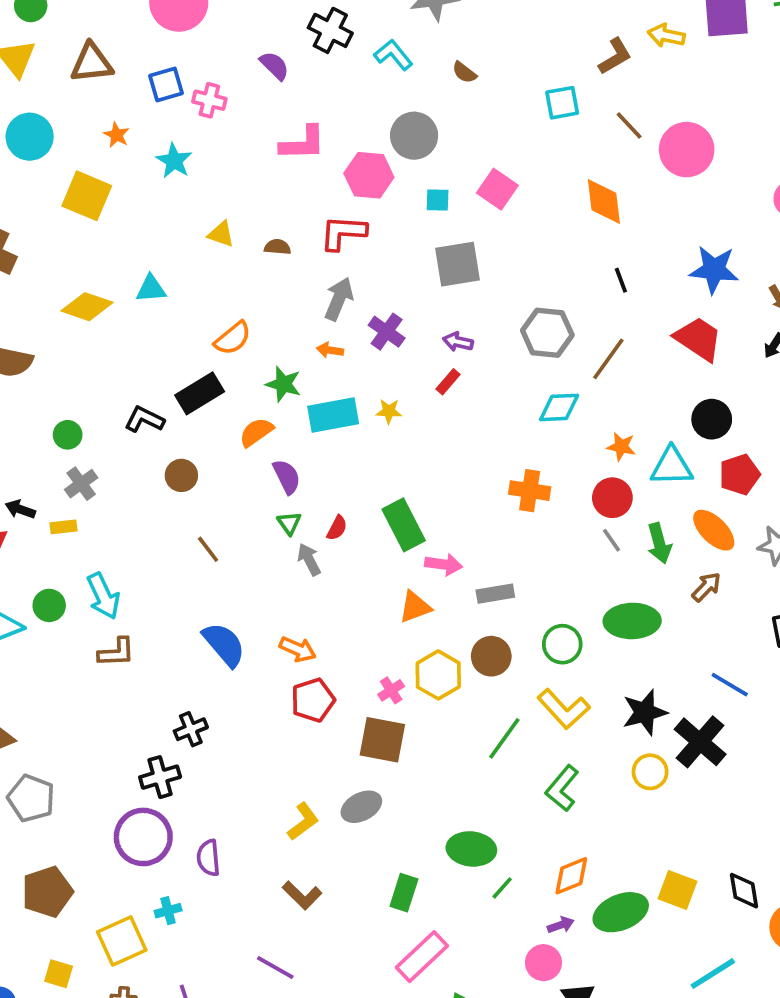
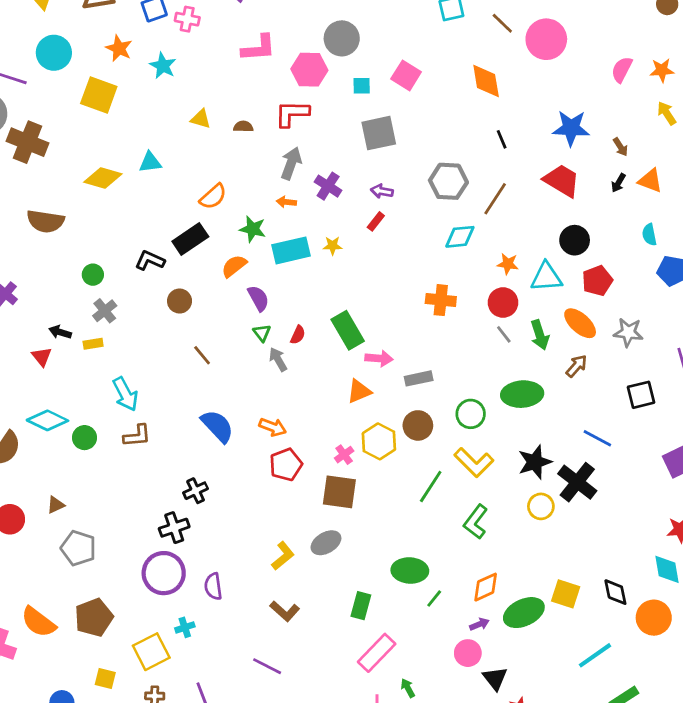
orange star: (117, 135) -> (119, 48), size x1.4
green circle: (49, 605) -> (84, 438), moved

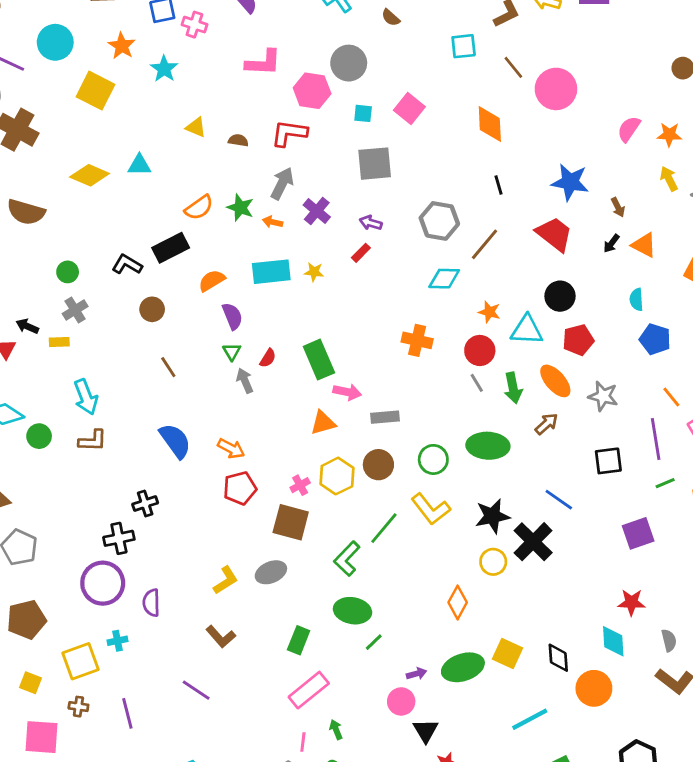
green star: (253, 229) -> (240, 208), moved
green L-shape: (476, 522) -> (347, 559), moved
orange diamond: (486, 587) -> (458, 602), moved, turned -44

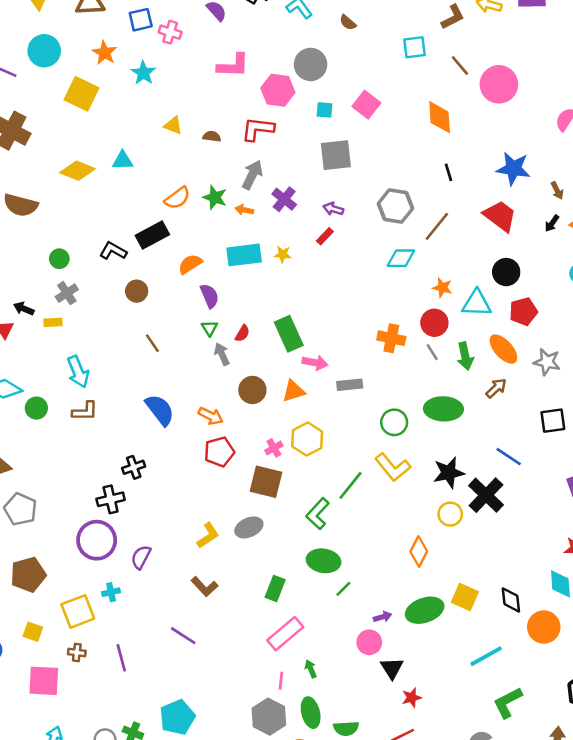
orange cross: (417, 340) -> (391, 338), moved
brown circle: (378, 465) -> (252, 390), moved
purple semicircle: (151, 603) -> (141, 557), turned 30

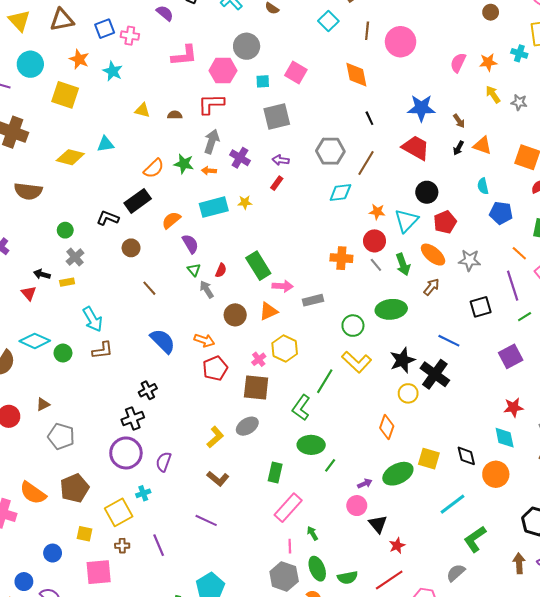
cyan square: (414, 47) -> (328, 21), turned -30
brown line: (460, 66) -> (367, 31), turned 54
cyan triangle: (477, 303) -> (406, 221), turned -40

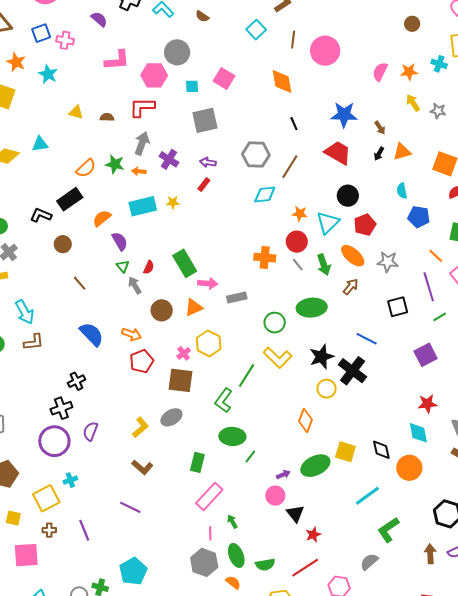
orange triangle: (482, 146) -> (402, 152), turned -36
purple semicircle: (164, 462) -> (90, 431), moved

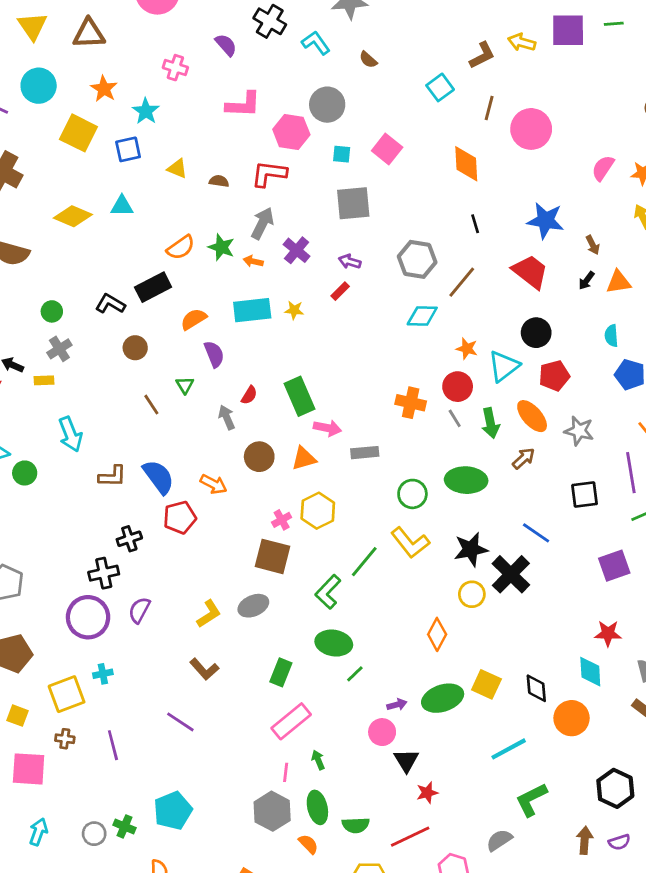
blue square: (41, 33) -> (128, 149), moved
green triangle: (123, 266) -> (185, 385), moved
brown L-shape: (34, 342) -> (112, 476), moved
red pentagon: (142, 361) -> (180, 517), moved

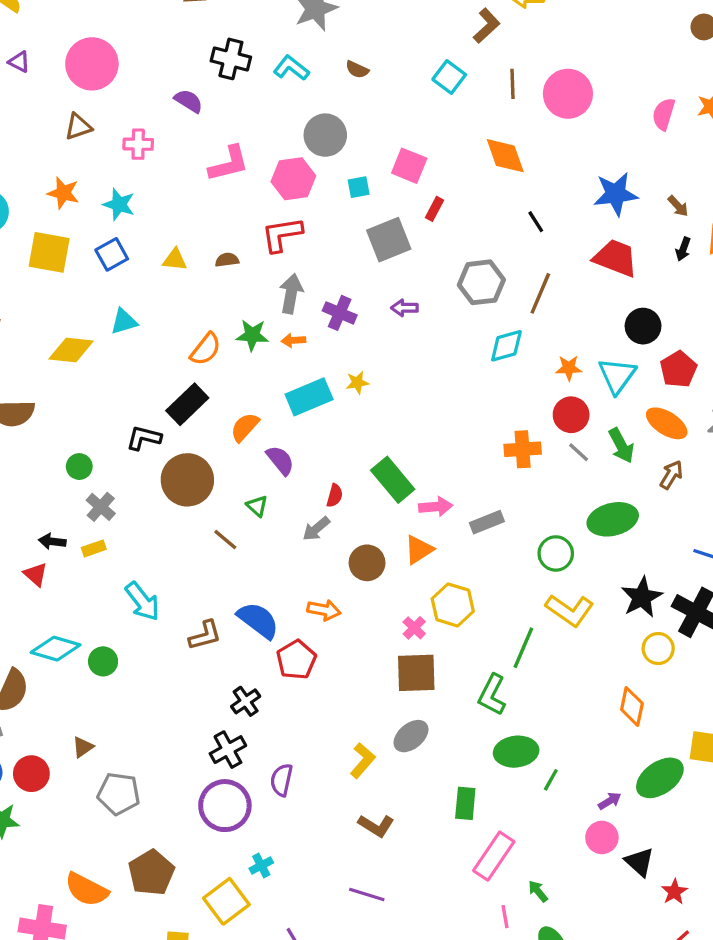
brown triangle: (89, 34) -> (78, 127), moved, size x0.7
red rectangle: (340, 291) -> (434, 209), moved
brown circle: (135, 348) -> (187, 480), size x1.8
gray arrow: (227, 417) -> (316, 529), turned -90

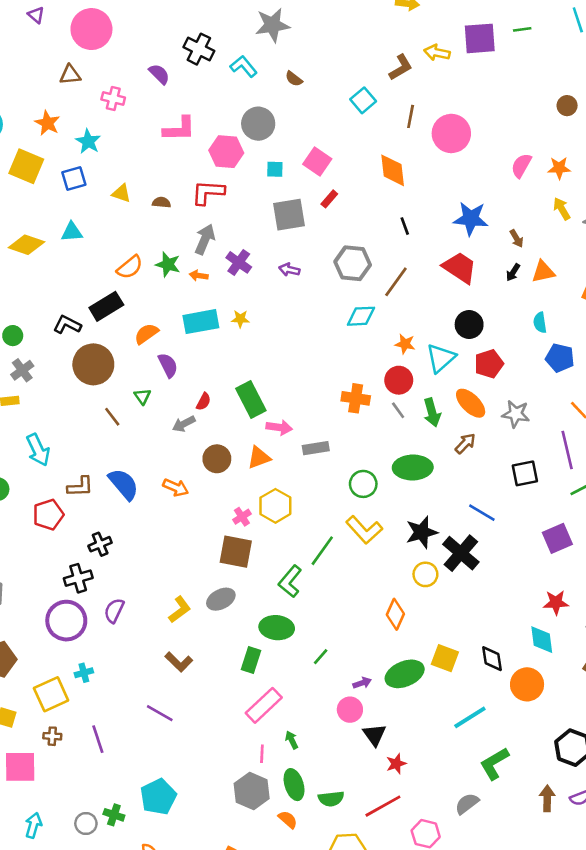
red pentagon: (296, 660) -> (48, 515), moved
green ellipse: (516, 752) -> (277, 628), moved

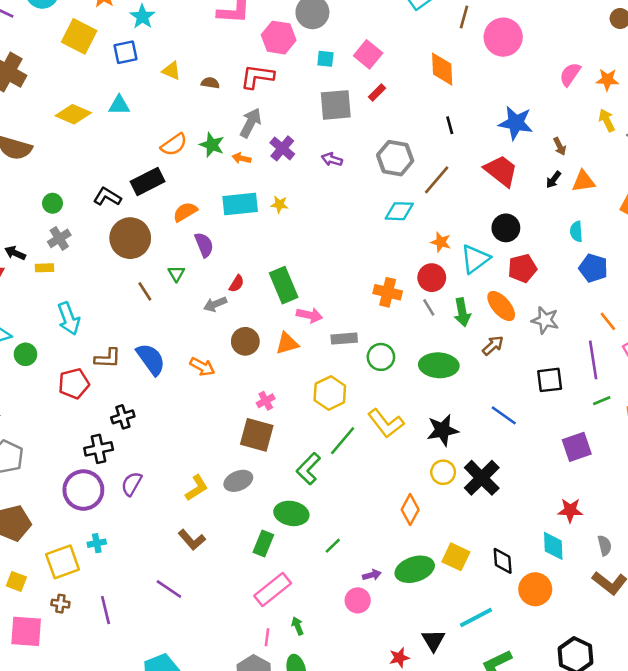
green circle: (363, 484) -> (381, 357), moved
yellow hexagon: (275, 506) -> (330, 393), moved
black cross: (461, 553) -> (482, 478), moved
black triangle: (374, 735) -> (433, 640), moved

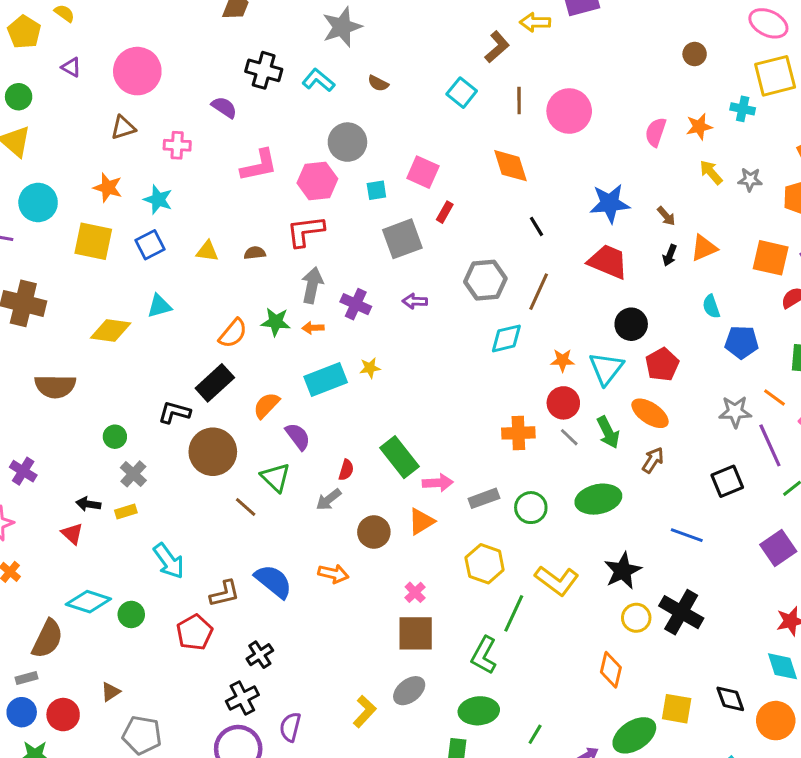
green triangle: (176, 274) -> (276, 477), size x1.5
gray star: (545, 320) -> (735, 412), moved

